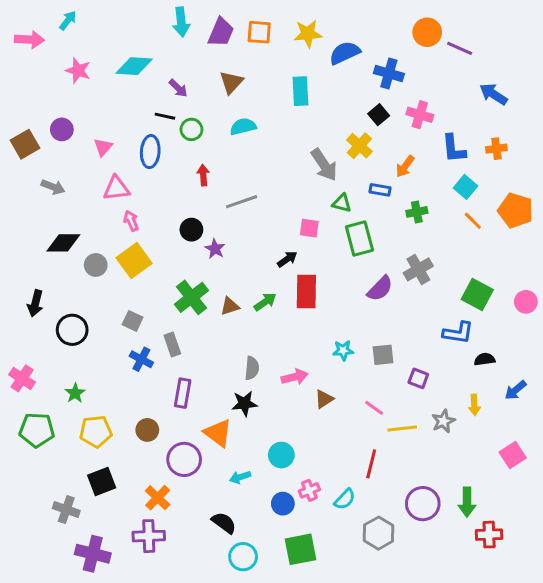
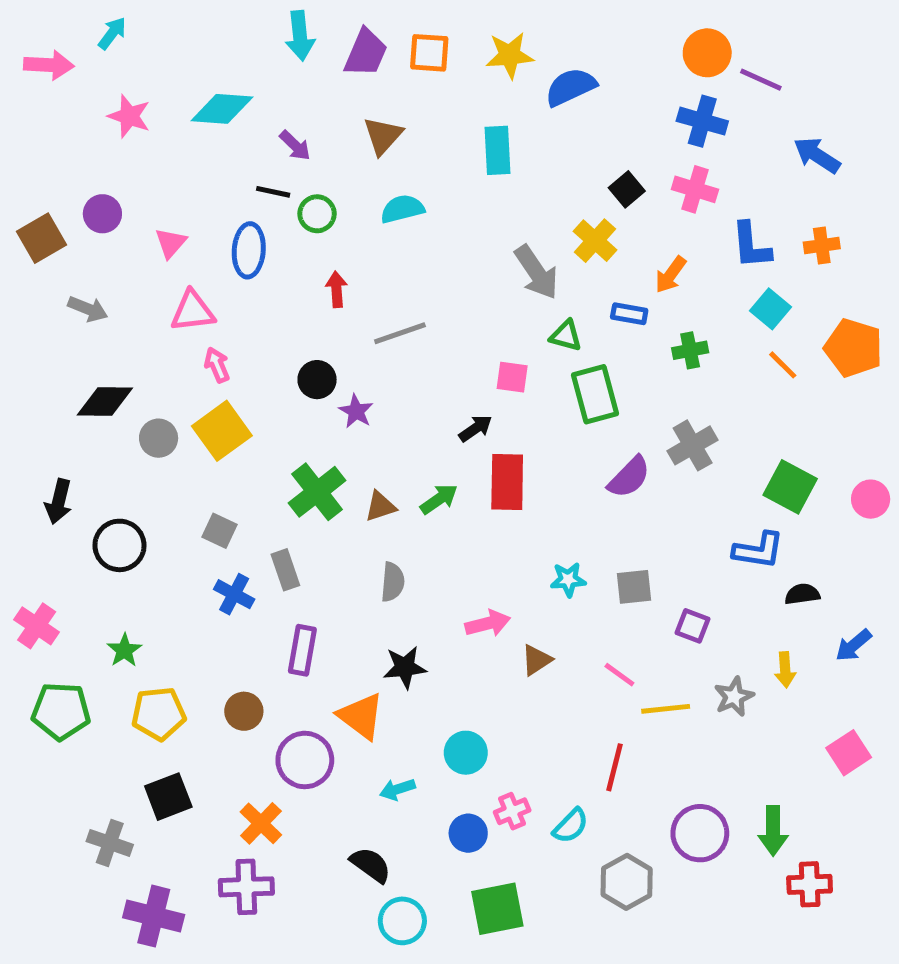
blue cross: (389, 73) -> (702, 121), moved
gray semicircle: (252, 368) -> (393, 582), moved

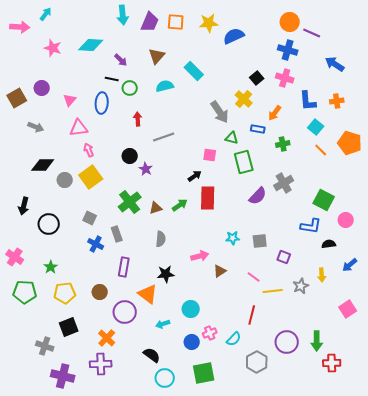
cyan rectangle: (497, 150) -> (194, 71), moved, turned -42
pink circle: (871, 499) -> (346, 220), moved

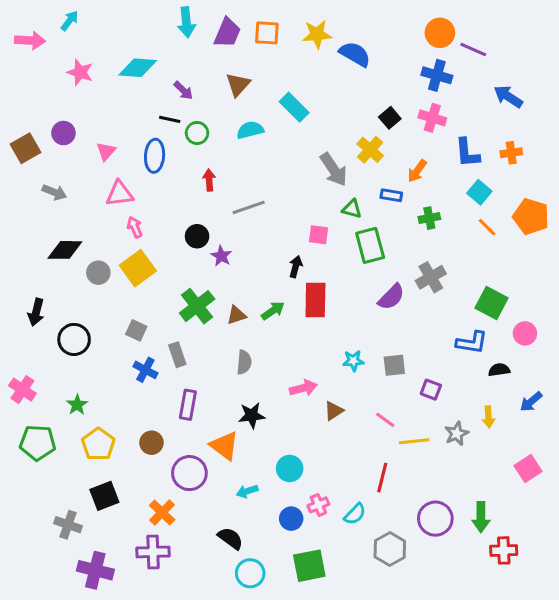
blue semicircle: (234, 36) -> (355, 54), turned 55
black arrow: (195, 176) -> (296, 267), turned -40
yellow pentagon: (65, 293) -> (98, 444), turned -30

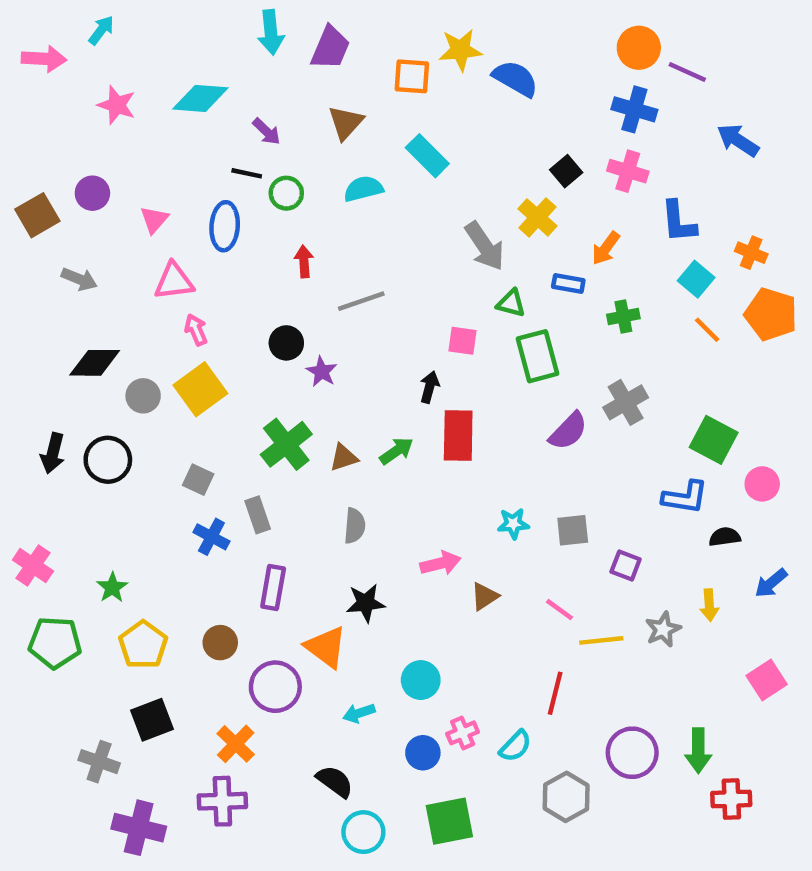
orange square: (267, 33) -> (412, 76), moved
orange cross: (511, 153) -> (751, 253), moved, turned 30
black circle: (74, 339) -> (108, 460), moved

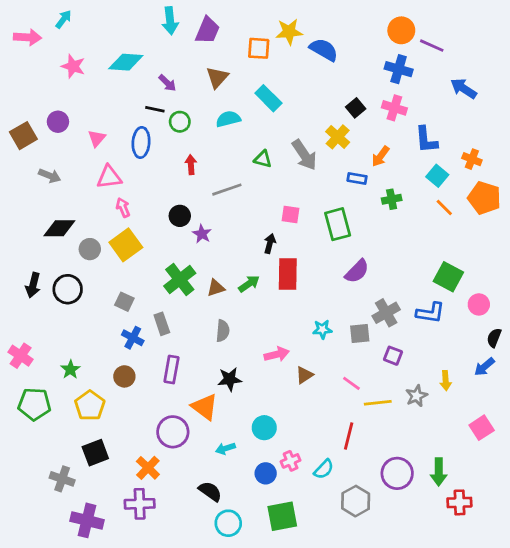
green triangle: (511, 303) -> (263, 159), moved
gray cross: (626, 402) -> (386, 313), moved
black semicircle: (725, 537) -> (494, 338), moved, turned -60
brown circle: (220, 643) -> (124, 376), moved

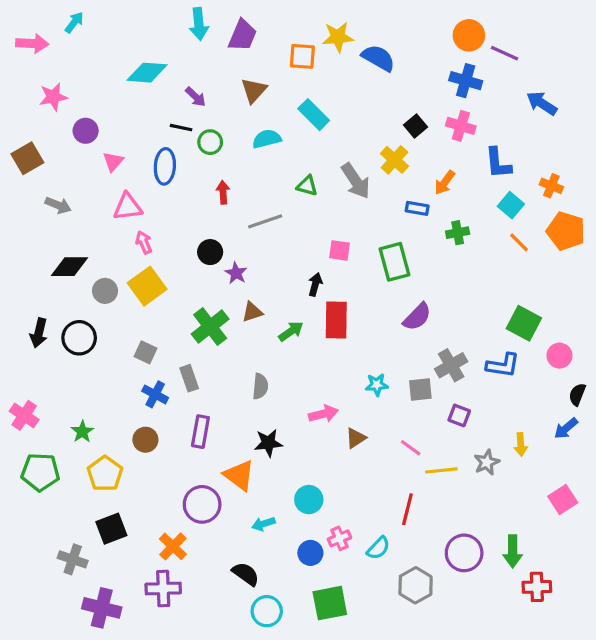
pink star: (73, 66) -> (53, 97), moved, turned -30
purple circle: (58, 122) -> (86, 131), moved
brown triangle: (216, 288) -> (252, 312), moved

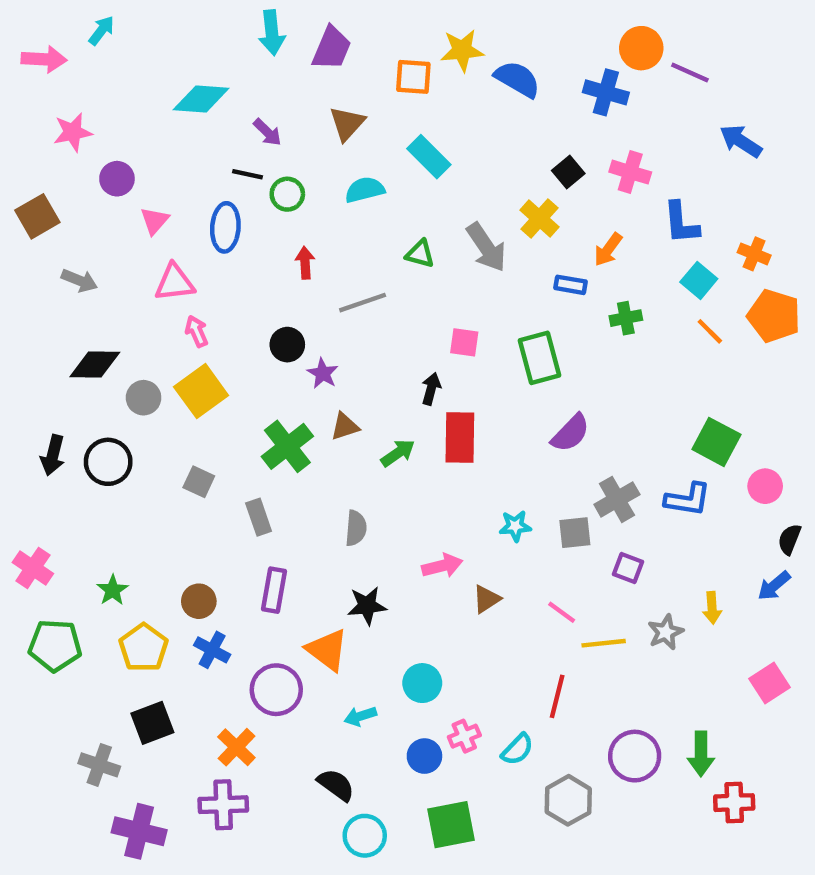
blue cross: (466, 81) -> (606, 92), moved
blue cross: (155, 394) -> (212, 650), moved

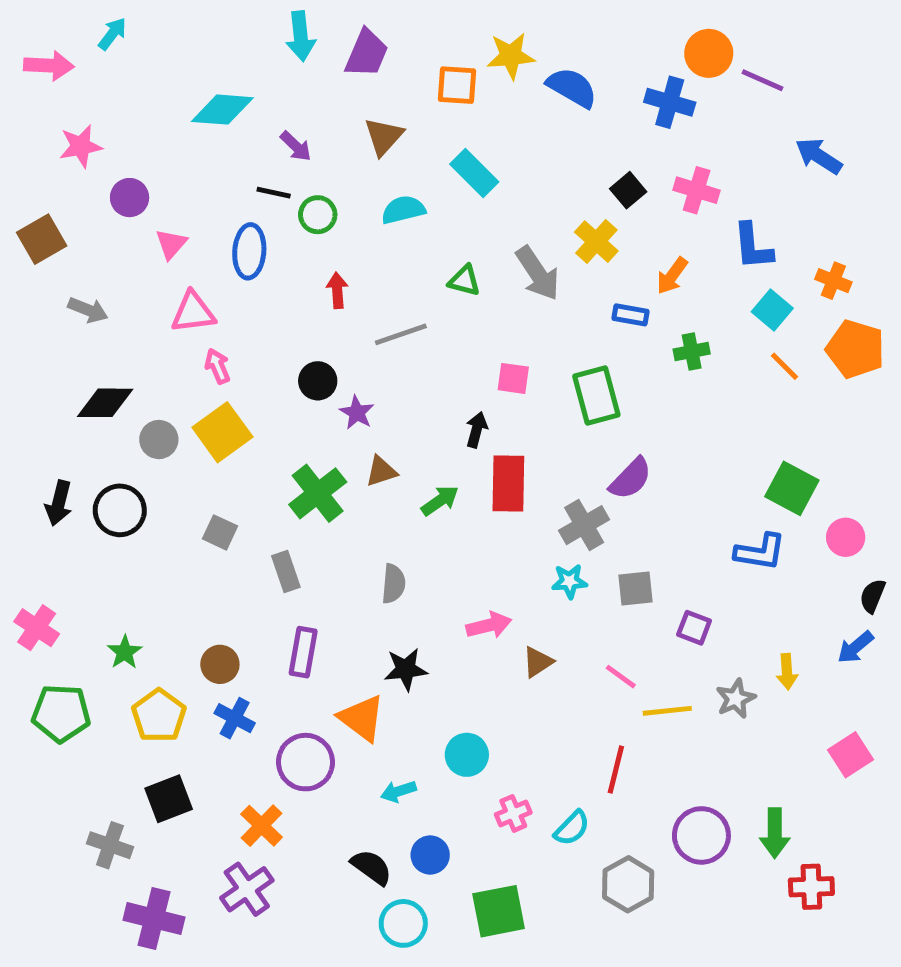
gray cross: (617, 499) -> (584, 525), moved
blue circle: (424, 756) -> (430, 855), moved
purple cross: (223, 805) -> (247, 889), turned -33

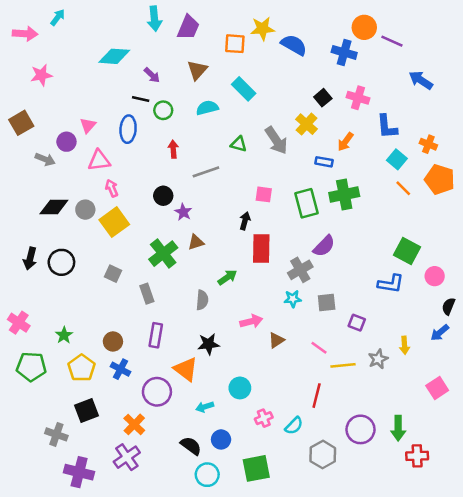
purple circle: (130, 198) -> (66, 142), moved
green cross: (692, 352) -> (344, 194), moved, size x1.6
gray circle: (159, 440) -> (85, 210), moved
green arrow: (440, 501) -> (227, 277), moved

